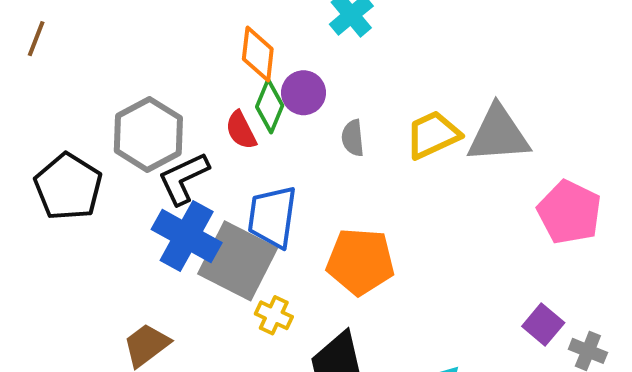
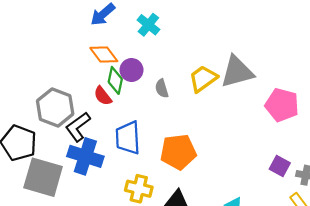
orange diamond: (258, 54) -> (104, 54), turned -32
gray square: (238, 261) -> (43, 177), moved
yellow cross: (274, 315) -> (139, 189), size x1.4

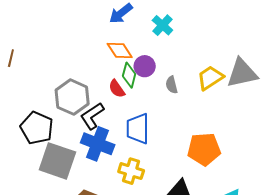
orange pentagon: (178, 152) -> (204, 149), moved
yellow cross: (139, 189) -> (131, 171), moved

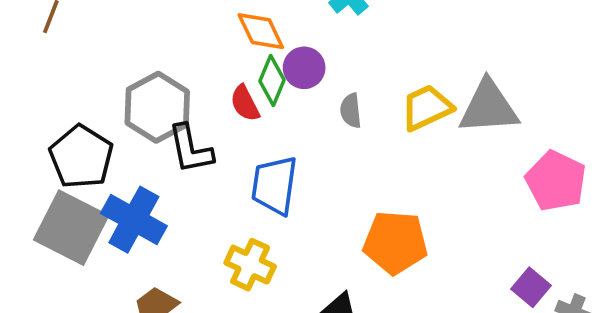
black L-shape: (92, 116) -> (190, 149), turned -76
blue cross: (98, 144) -> (134, 220), moved
gray square: (57, 161) -> (71, 228), moved

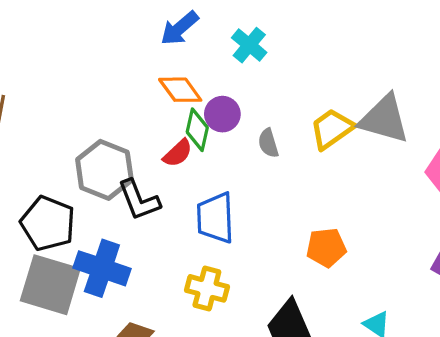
red semicircle: (245, 103) -> (178, 153), turned -96
gray triangle: (489, 107) -> (384, 119), turned 30
orange pentagon: (395, 242) -> (326, 247), size x0.7

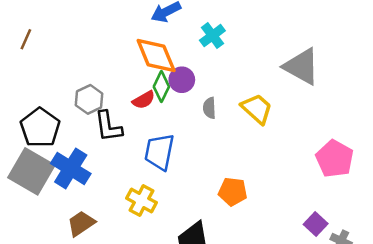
orange diamond: (180, 90) -> (156, 55), size x1.4
gray triangle: (384, 119) -> (302, 66), moved
yellow trapezoid: (332, 129) -> (257, 109), turned 64
gray hexagon: (104, 170) -> (89, 99), size x0.7

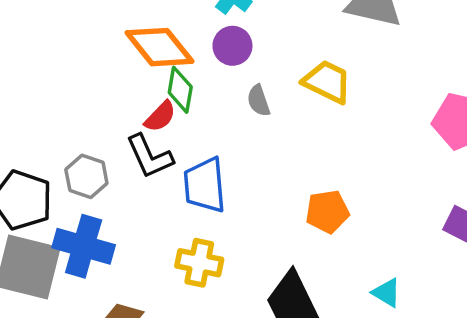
purple circle: (182, 80) -> (232, 46), moved
gray hexagon: (89, 99) -> (86, 176), moved
black L-shape: (108, 126) -> (149, 156), moved

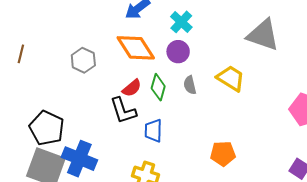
green diamond: (180, 90) -> (158, 87), moved
gray hexagon: (86, 176) -> (83, 60), moved
blue trapezoid: (205, 185) -> (153, 131), size x0.7

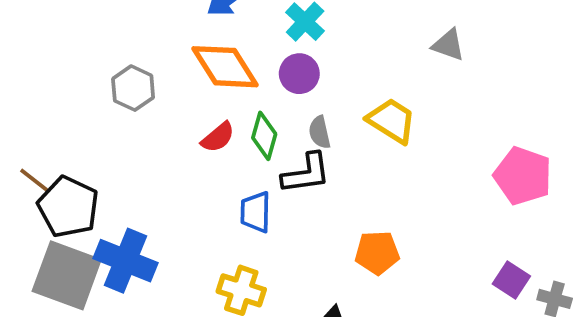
gray triangle: (263, 35) -> (448, 45), size x0.6
brown line: (21, 54) -> (34, 180), moved, turned -66
black L-shape: (123, 111) -> (306, 173), moved, turned -80

